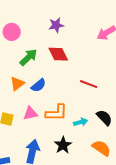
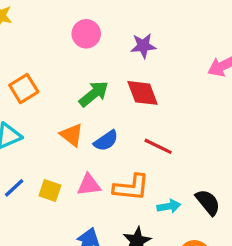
pink circle: (12, 32) -> (86, 34), moved
orange triangle: (17, 84) -> (72, 135), turned -49
red line: (89, 84) -> (158, 146), moved

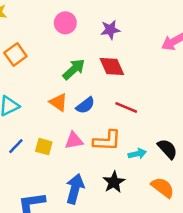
orange square: (24, 89) -> (15, 54), moved

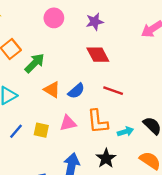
green arrow: (74, 69) -> (35, 63), moved
orange L-shape: (107, 141) -> (98, 121), turned 85

